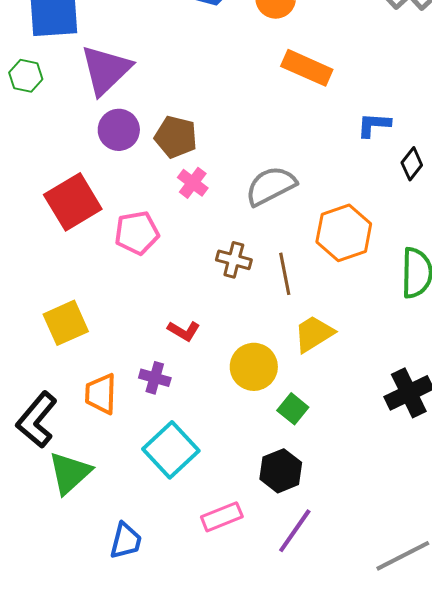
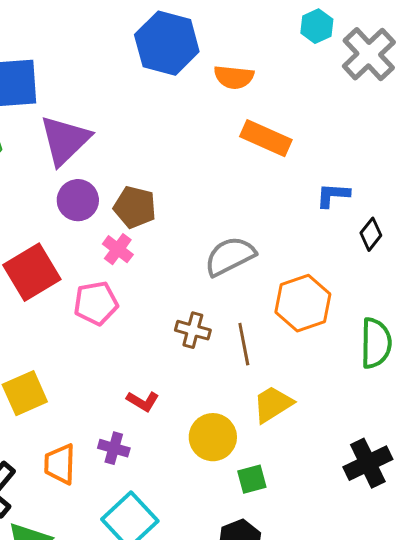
pink cross: (193, 183) -> (118, 249), moved
green square: (293, 409) -> (252, 479), turned 36

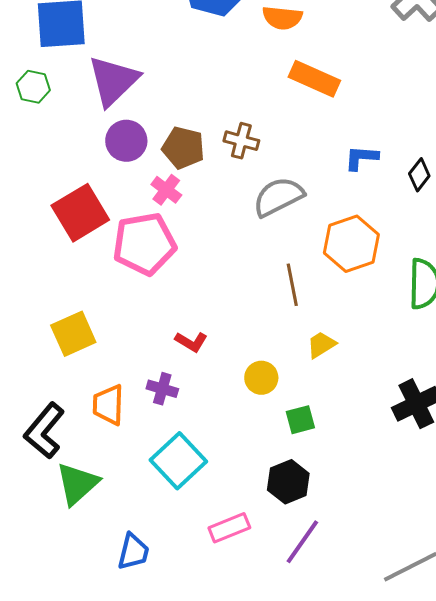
blue L-shape: (333, 195) -> (361, 158), moved
pink pentagon: (96, 303) -> (144, 244), size x1.4
brown cross: (193, 330) -> (241, 141), moved
yellow trapezoid: (273, 404) -> (321, 345), size x0.7
yellow circle: (213, 437) -> (261, 378), size x0.7

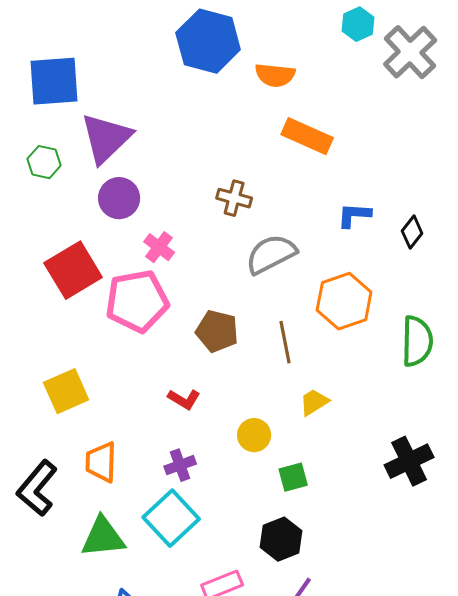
green hexagon: (33, 87) -> (44, 162), moved
brown pentagon: (183, 148) -> (217, 331), moved
purple cross: (162, 389) -> (180, 465), moved, turned -36
green triangle: (77, 484) -> (103, 537), moved, turned 36

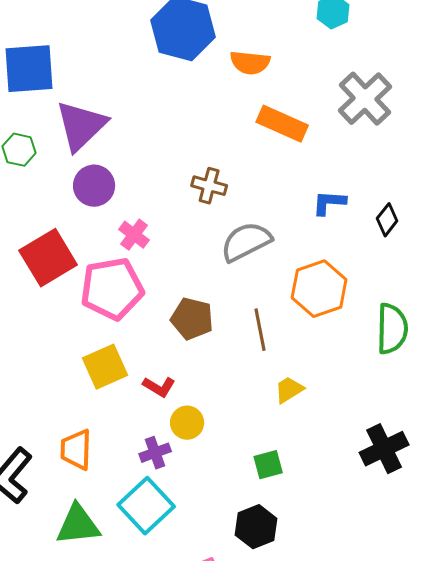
gray cross: (410, 52) -> (365, 99), moved
yellow square: (66, 391) -> (105, 367), moved
yellow circle: (254, 435) -> (187, 423), moved

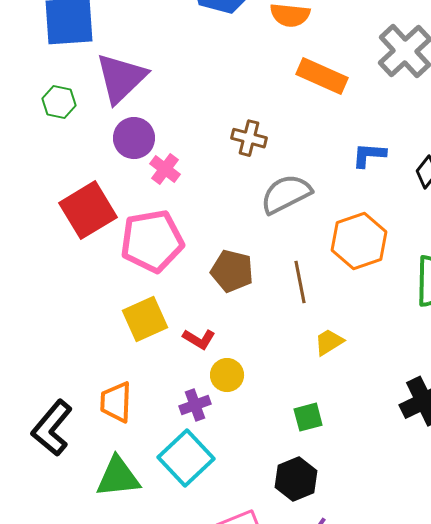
pink cross: (134, 235) -> (165, 169), moved

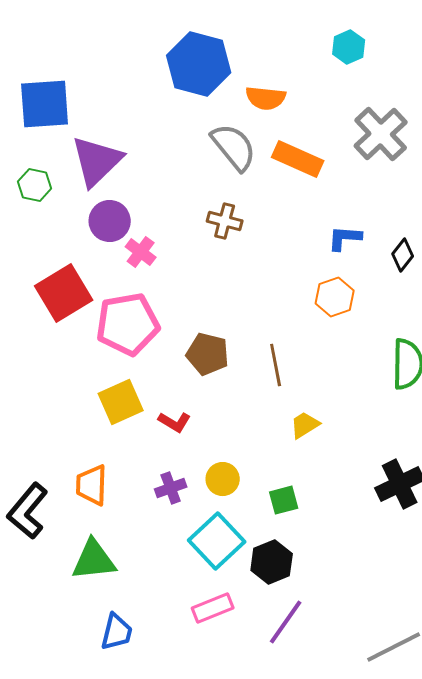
gray semicircle: (286, 194) -> (234, 147), moved, turned 78
orange hexagon: (359, 241) -> (335, 297), moved, size x0.7
yellow circle: (227, 375) -> (223, 479), moved
cyan square: (186, 458) -> (217, 541), moved

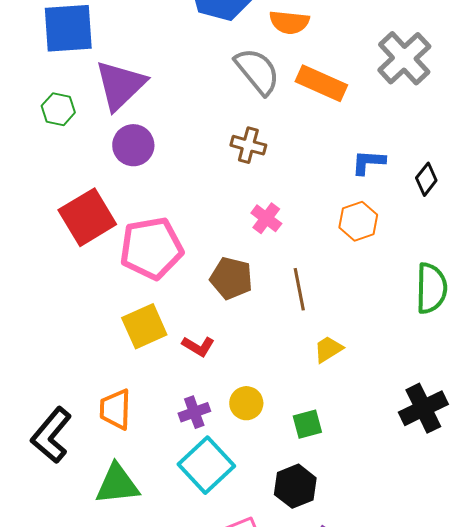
pink cross: (141, 252) -> (266, 218), moved
cyan square: (217, 541) -> (206, 465), moved

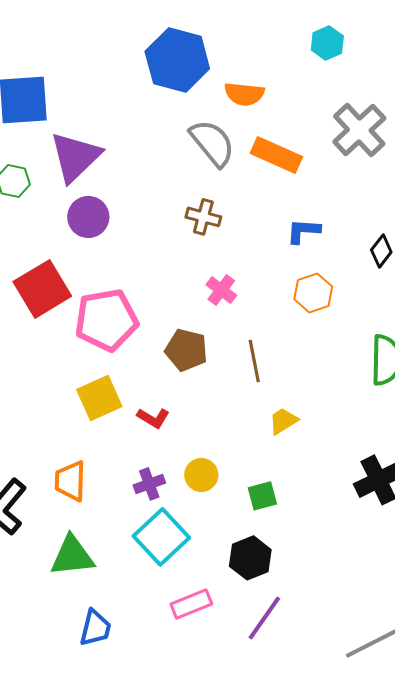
blue L-shape: (368, 162) -> (303, 231), moved

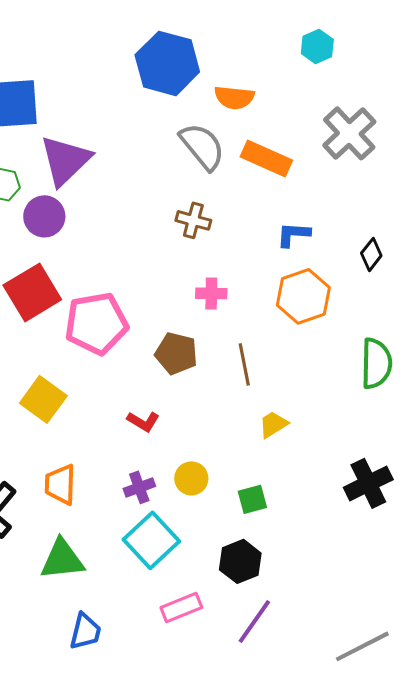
purple circle: (88, 217) -> (44, 216), moved
pink cross: (221, 290) -> (211, 293), turned -36
orange hexagon: (313, 293) -> (303, 296), size x1.4
yellow square: (99, 398) -> (43, 399), moved, turned -30

